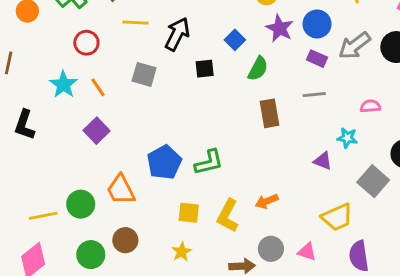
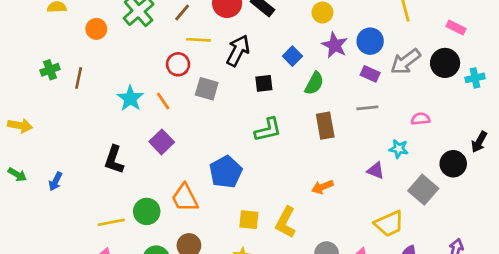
red circle: (86, 43) -> (178, 64), moved
black L-shape: (24, 125) -> (114, 160), moved
green L-shape: (209, 162) -> (268, 130), moved
orange arrow: (267, 201) -> (322, 187), moved

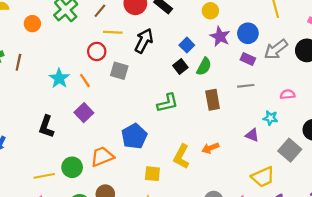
black square: (264, 83) -> (180, 66), moved, turned -32
orange trapezoid: (185, 198) -> (102, 157), turned 95
yellow L-shape: (286, 222) -> (181, 157), moved

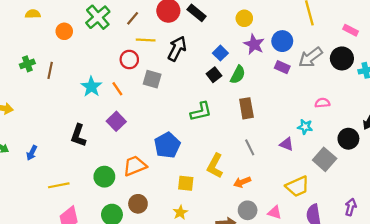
gray line: (246, 86) -> (250, 147), moved, turned 70
orange arrow: (210, 148) -> (242, 182), moved
yellow line: (44, 176) -> (59, 185), moved

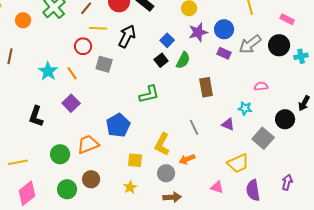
purple star: (254, 44) -> (198, 32), turned 30
brown rectangle: (246, 108) -> (206, 87), moved
gray circle: (248, 210) -> (166, 173), moved

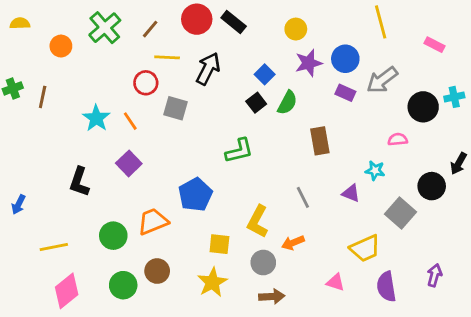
black circle: (279, 45) -> (423, 107), moved
yellow star: (130, 187) -> (212, 282), size x1.5

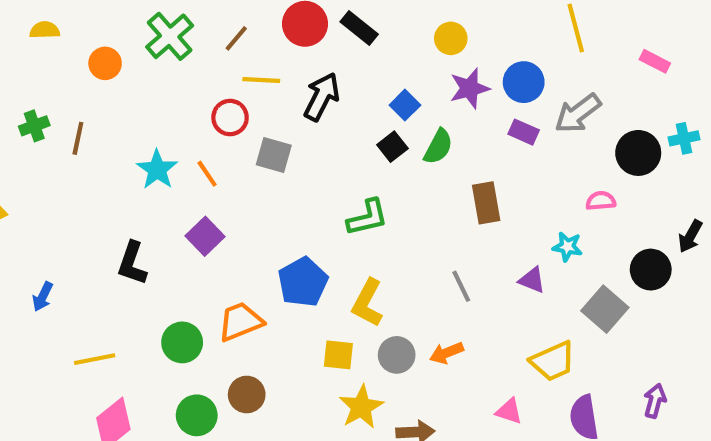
yellow L-shape: (258, 221) -> (367, 303), moved
gray circle: (263, 263) -> (397, 355), moved
yellow star: (212, 282) -> (361, 407), moved

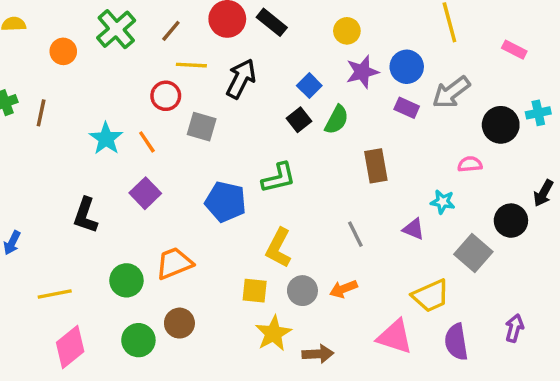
blue pentagon: (303, 282) -> (226, 202), moved, turned -30
pink triangle: (509, 411) -> (395, 337), size x1.6

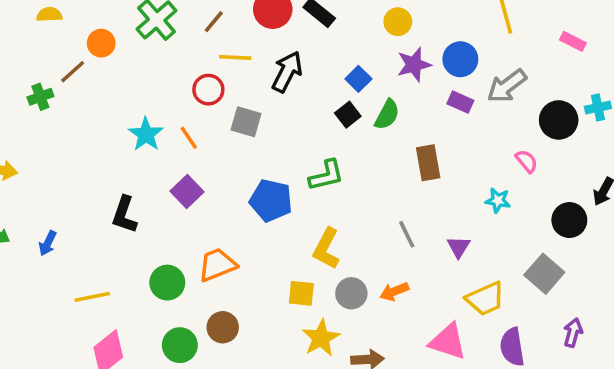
brown line: (41, 113) -> (73, 72), moved, turned 36
pink semicircle: (470, 164) -> (526, 161), turned 55
purple triangle: (414, 229) -> (459, 247), moved, turned 40
gray square: (473, 253) -> (544, 274), moved

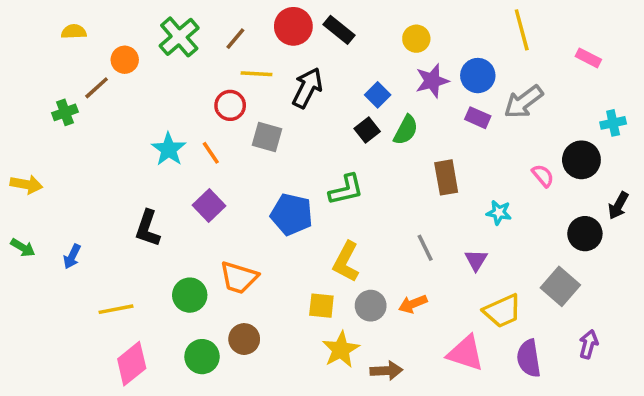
black circle: (559, 120) -> (581, 160), moved
cyan star: (498, 200) -> (499, 213), moved
orange trapezoid: (217, 265) -> (239, 278), turned -141

